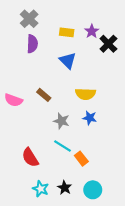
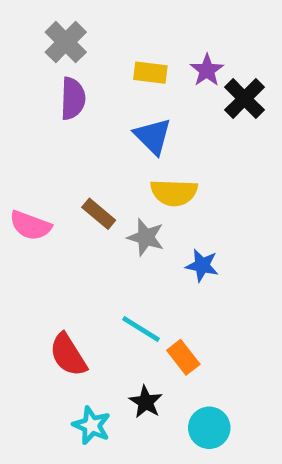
yellow semicircle: (85, 94) -> (174, 193), moved
gray star: (61, 121) -> (146, 237), moved
black star: (65, 188) -> (146, 402), moved

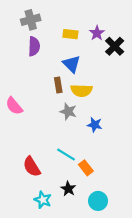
gray cross: (66, 42) -> (31, 20), turned 30
brown rectangle: (99, 214) -> (58, 85), moved, turned 40
pink semicircle: (30, 226) -> (14, 106), turned 30

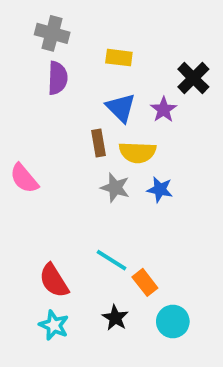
gray cross: (31, 20) -> (52, 33), turned 30
purple star: (97, 33) -> (164, 110), moved
blue star: (95, 125) -> (160, 190), moved
cyan star: (43, 200) -> (54, 325), moved
cyan circle: (98, 201) -> (173, 321), moved

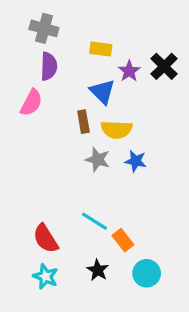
purple star: (164, 110) -> (129, 71), moved
pink semicircle: (24, 178) -> (31, 103), moved, turned -112

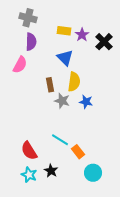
purple star: (129, 71) -> (82, 35), moved
brown rectangle: (83, 122) -> (50, 85), moved
yellow semicircle: (117, 130) -> (74, 82), turned -84
black star: (98, 270) -> (51, 171), moved

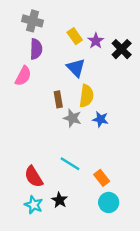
yellow rectangle: (64, 31) -> (75, 36), turned 48
orange rectangle: (78, 152) -> (102, 178), moved

